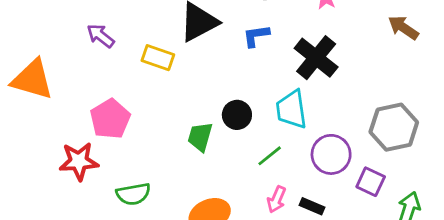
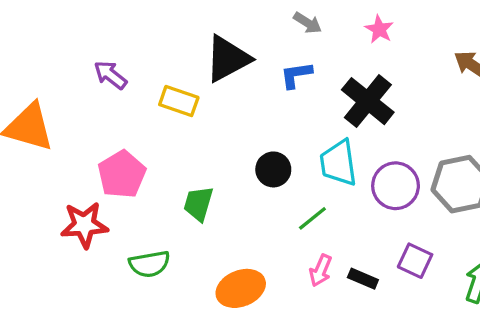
green trapezoid: (200, 137) -> (198, 204), moved
purple circle: (331, 154) -> (396, 186), moved
purple square: (371, 182) -> (415, 261), moved

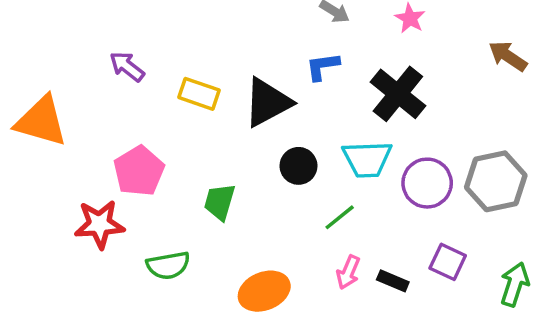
black triangle: (228, 59) -> (268, 102), moved
cyan trapezoid: (338, 163) -> (367, 159), turned -84

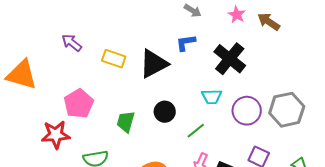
brown arrow: (508, 56) -> (269, 22), moved
cyan trapezoid: (367, 159) -> (212, 97), size x0.7
black circle: (298, 166) -> (165, 112), moved

